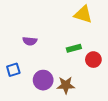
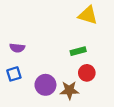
purple semicircle: (30, 41) -> (17, 48), moved
red circle: (93, 60) -> (87, 73), moved

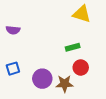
purple semicircle: (17, 48) -> (13, 30), moved

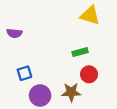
blue square: (13, 69) -> (24, 73), moved
purple circle: (42, 79) -> (40, 95), moved

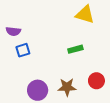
blue square: (24, 73) -> (23, 50), moved
red circle: (89, 74) -> (96, 81), moved

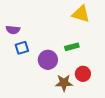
red circle: (96, 81) -> (83, 74), moved
purple circle: (38, 90) -> (48, 60), moved

